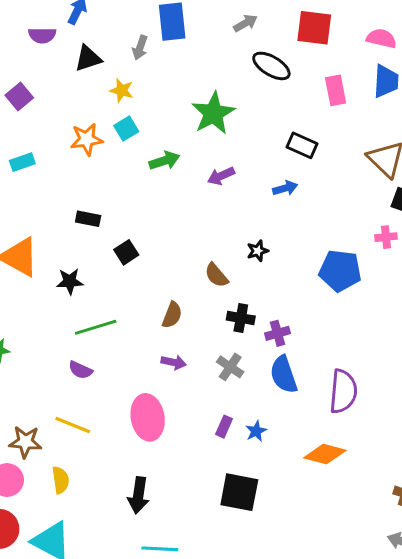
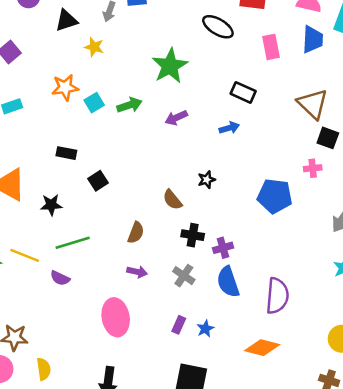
cyan square: (126, 129) -> (94, 103), moved
yellow line: (73, 425) -> (25, 255), moved

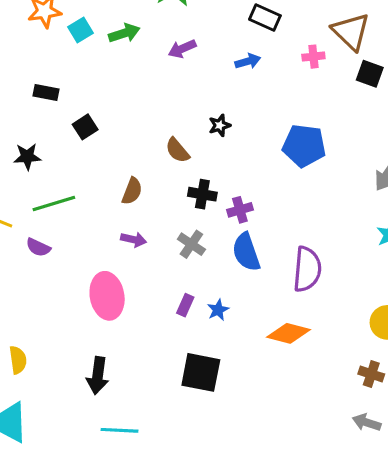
pink cross: (313, 168) -> (313, 57), moved

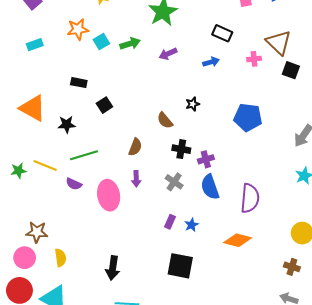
purple arrow: (134, 240) -> (136, 179), turned 77
pink ellipse: (107, 296) -> (109, 195), moved

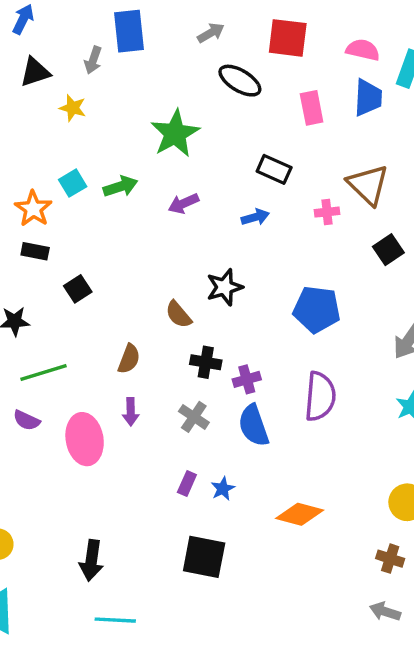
orange star: (78, 29) -> (33, 209), moved, turned -30
black square: (291, 70) -> (388, 250), moved, turned 36
black star: (193, 104) -> (225, 287), size x1.5
purple semicircle: (250, 198) -> (320, 396), moved

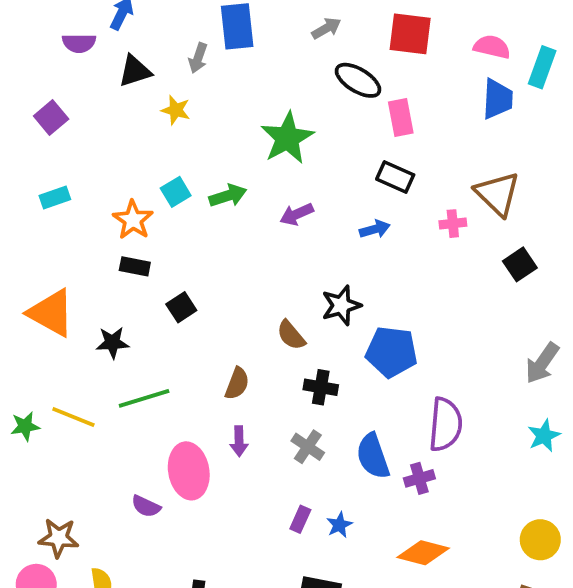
pink rectangle: (312, 108) -> (401, 118), moved
blue pentagon: (317, 309) -> (391, 352), moved
purple cross: (247, 379) -> (419, 478), moved
purple semicircle: (27, 420) -> (146, 506), moved

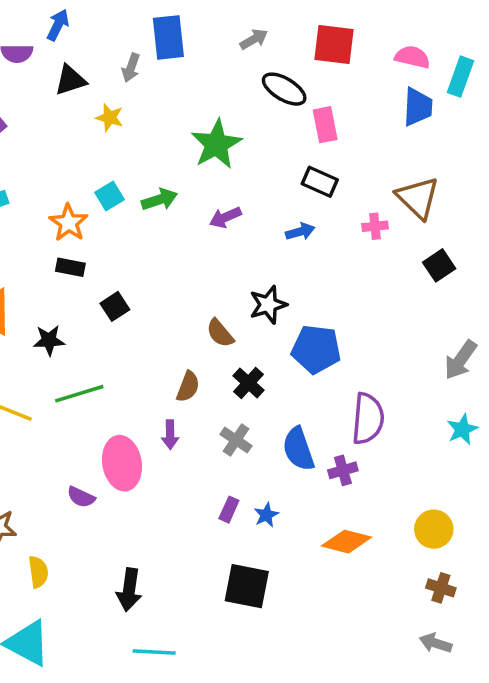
brown semicircle: (237, 384) -> (188, 387), moved
black cross: (321, 387) -> (249, 383), turned 32
yellow circle: (540, 540) -> (434, 529), moved

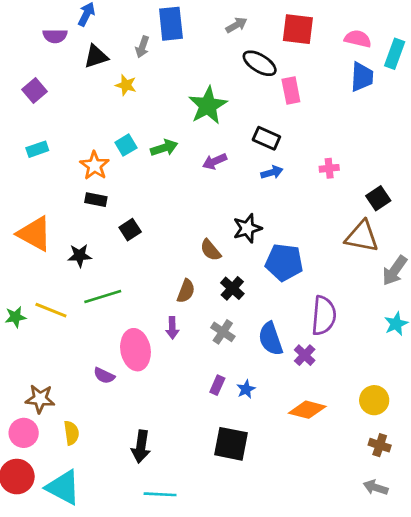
black rectangle: (320, 182) -> (266, 138), moved
brown triangle: (418, 198) -> (362, 236), moved, turned -33
purple cross: (343, 470) -> (305, 355), turned -30

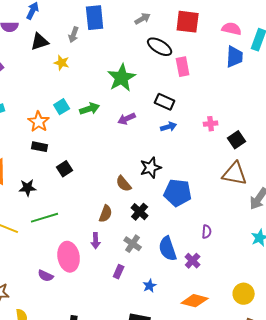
black square: (378, 198) -> (237, 140), moved
purple semicircle: (324, 316) -> (207, 232), size x0.5
purple rectangle: (217, 385) -> (119, 272), moved

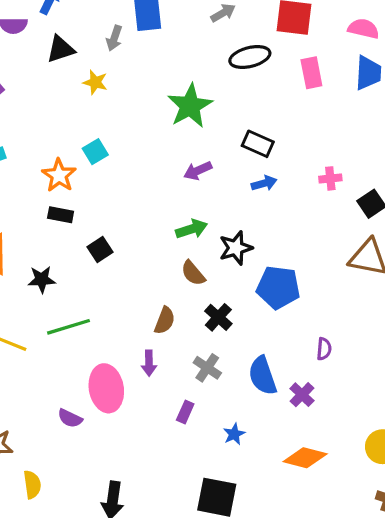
black ellipse: (160, 47) -> (250, 57), turned -45
pink rectangle: (183, 67) -> (311, 73), moved
green arrow: (90, 109) -> (192, 229), moved

